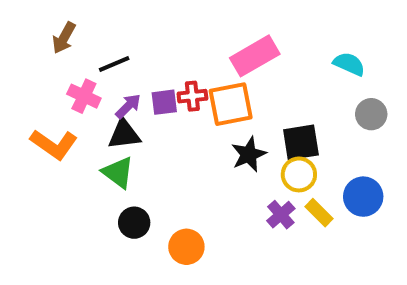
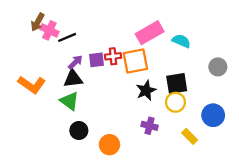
cyan semicircle: (349, 64) -> (181, 41), moved
pink cross: (84, 96) -> (49, 30), moved
yellow rectangle: (319, 213) -> (190, 136), moved
purple cross: (281, 215) -> (150, 126), moved, turned -35

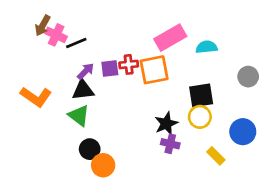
cyan semicircle: (181, 41) -> (207, 47), turned -30
black star: (146, 90) -> (166, 124), moved
orange circle: (109, 145) -> (103, 165), moved

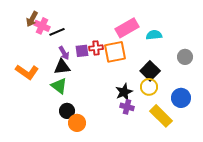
purple arrow: (86, 71) -> (64, 53), turned 104
black square: (201, 95) -> (150, 71), turned -36
yellow rectangle: (216, 156) -> (161, 116), size x1.6

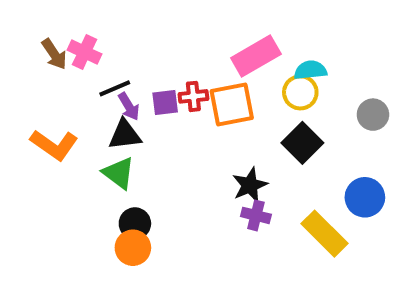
brown arrow: (32, 19) -> (54, 54), moved, turned -63
black line: (57, 32) -> (115, 88), moved
yellow circle: (149, 87) -> (300, 92), moved
orange circle: (77, 123) -> (133, 248), moved

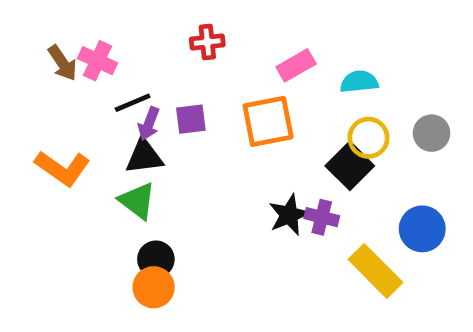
pink rectangle: (256, 56) -> (296, 65), size x0.7
yellow circle: (300, 92) -> (368, 138), moved
red cross: (193, 96) -> (207, 42), moved
purple arrow: (129, 107) -> (149, 124), turned 52
purple cross: (256, 215) -> (322, 217), moved

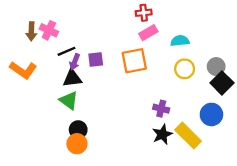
red cross: (207, 42) -> (144, 13), moved
brown arrow: (62, 63) -> (31, 31), turned 36
black square: (350, 166) -> (222, 83), moved
orange L-shape: (62, 168) -> (23, 70), moved
black star: (289, 215) -> (162, 134), moved

